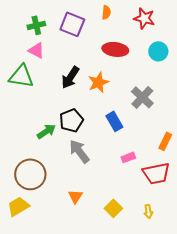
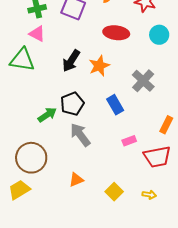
orange triangle: (75, 196) -> (76, 180), turned 35
yellow arrow: (148, 211) -> (149, 195), turned -72

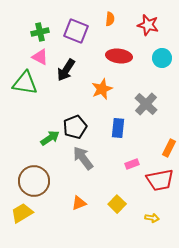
black arrow: (71, 61) -> (66, 70), moved
blue rectangle: (115, 105) -> (118, 128), turned 36
yellow square: (114, 192) -> (117, 204), moved

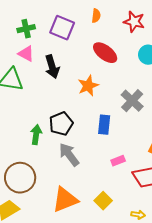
red ellipse: (119, 56) -> (105, 53), turned 30
black arrow: (66, 70) -> (52, 67), turned -50
green arrow: (50, 138) -> (36, 135), turned -48
orange triangle: (79, 203) -> (65, 200), size x1.8

